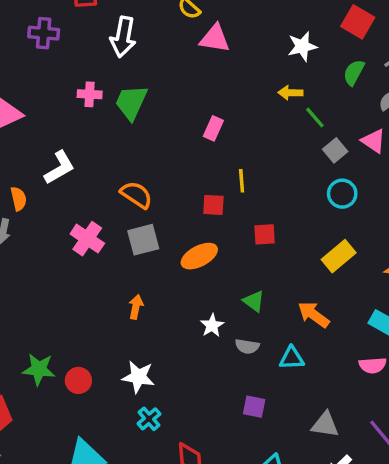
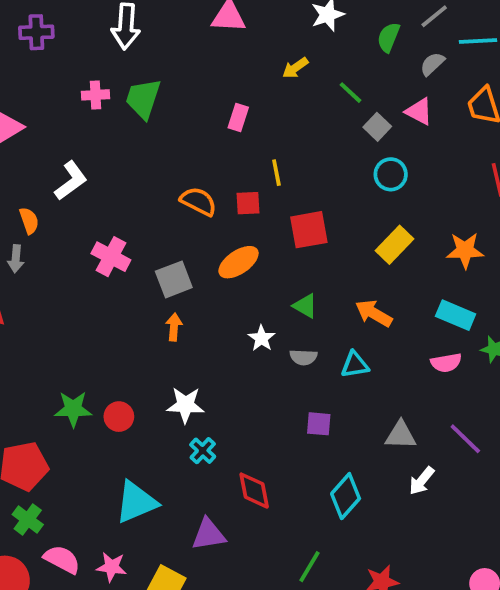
yellow arrow: (290, 93) -> (295, 68), moved, turned -30
orange semicircle: (136, 195) -> (198, 201), moved
red square: (265, 234) -> (309, 230), size x1.5
gray square: (143, 240) -> (174, 279), moved

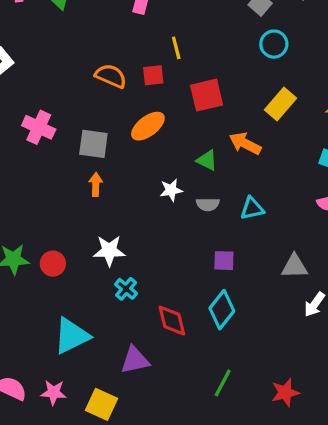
gray square: (174, 279) -> (93, 144), turned 32
orange arrow: (374, 313) -> (245, 144), moved
white star: (261, 338) -> (171, 190), turned 30
cyan diamond: (346, 496) -> (222, 310), moved

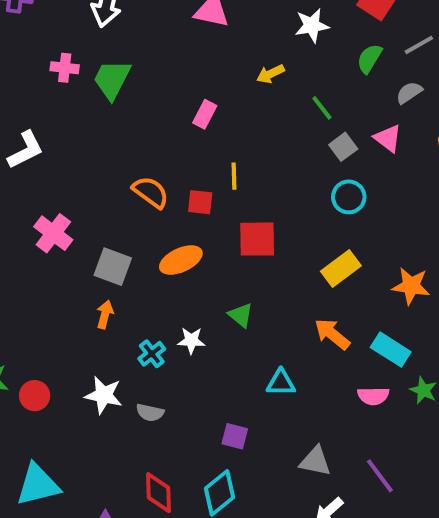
orange arrow: (245, 144) -> (332, 334), moved
gray semicircle: (208, 204) -> (150, 413), moved
cyan cross: (126, 289) -> (152, 354), moved

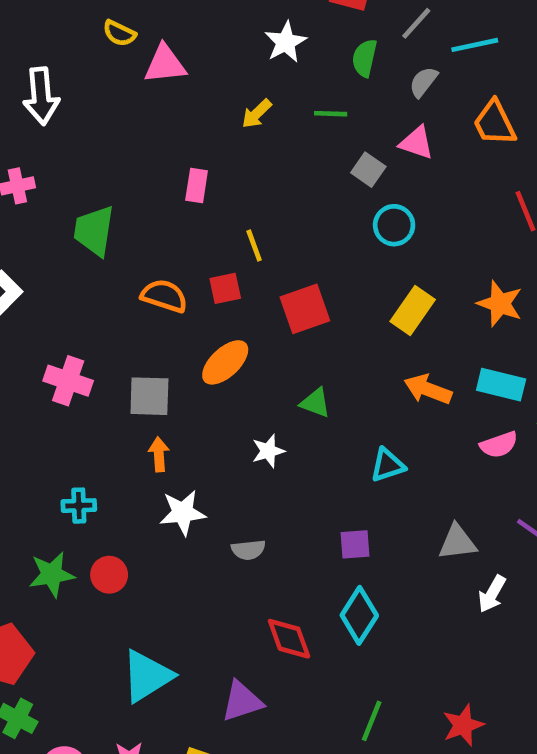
green trapezoid: (112, 79) -> (94, 231), moved
green line: (322, 108) -> (331, 114), moved, turned -32
orange star: (411, 286) -> (500, 304), turned 30
cyan cross: (152, 354) -> (79, 506), moved, turned -36
white star: (104, 395) -> (183, 513), moved

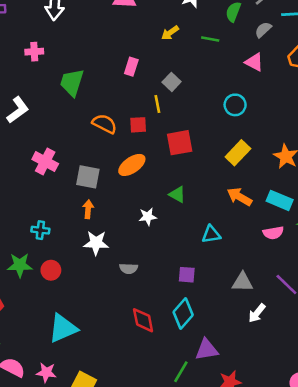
gray square: (368, 170) -> (172, 82), moved
purple triangle: (242, 701) -> (207, 350), moved

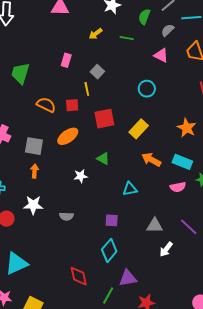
yellow rectangle: (238, 153) -> (139, 129), moved
white star: (96, 243) -> (33, 205), moved
red diamond: (143, 320) -> (79, 276), moved

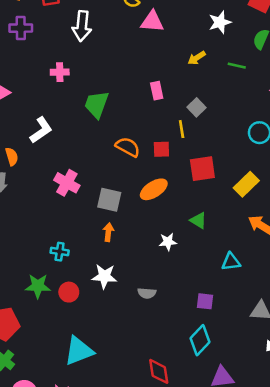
pink rectangle: (66, 60) -> (157, 91), turned -32

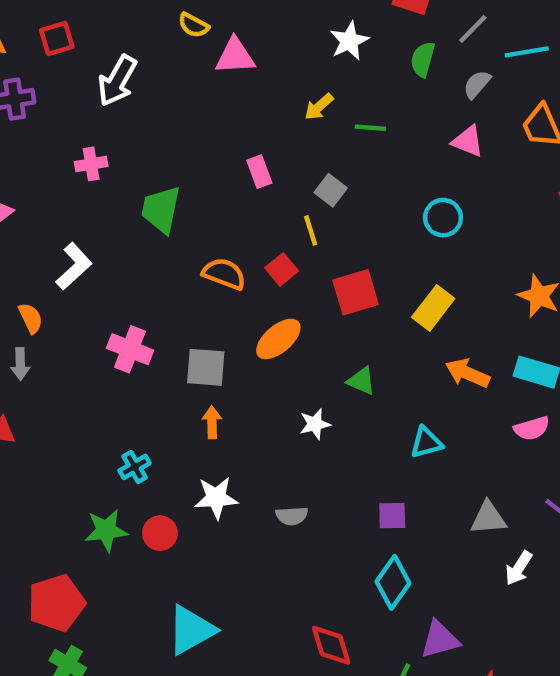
white arrow: (82, 26) -> (117, 81), turned 32
green line: (237, 66) -> (370, 128), moved
red square: (161, 149) -> (282, 269), turned -30
cyan cross: (60, 252) -> (135, 467), turned -30

